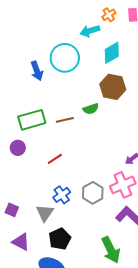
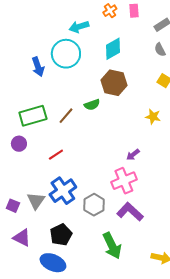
cyan arrow: (90, 31) -> (79, 27), moved
brown line: (65, 120) -> (66, 116), turned -36
gray hexagon: (93, 193) -> (94, 205), moved
blue cross: (62, 195) -> (63, 191), size x1.5
gray triangle: (45, 213) -> (36, 201), moved

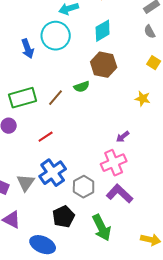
black pentagon: (61, 235) -> (64, 217), moved

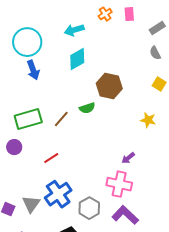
cyan diamond: (103, 31) -> (77, 59), moved
cyan circle: (56, 36) -> (27, 42), moved
pink cross: (114, 163) -> (119, 184), turned 35

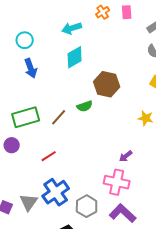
cyan circle: (27, 42) -> (25, 40), size x0.6

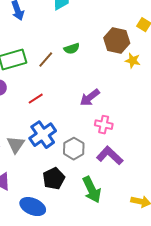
brown hexagon: (107, 84) -> (117, 41), moved
purple arrow: (126, 156) -> (90, 98), moved, size x1.5
pink cross: (117, 182) -> (104, 125), size x0.7

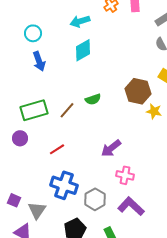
blue cross: (43, 135) -> (64, 185), turned -36
gray triangle: (16, 145) -> (37, 210), moved

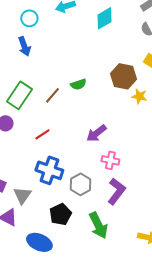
cyan circle: (33, 33) -> (29, 18), moved
cyan diamond: (83, 50) -> (104, 18), moved
green rectangle: (34, 110) -> (19, 95), turned -40
purple L-shape: (131, 206) -> (116, 191), turned 84

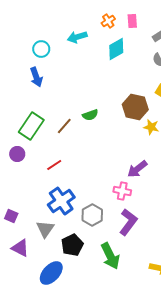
purple arrow: (96, 133) -> (137, 169), moved
blue cross: (49, 170) -> (61, 201), turned 36
gray triangle: (22, 195) -> (45, 229), moved
blue ellipse: (39, 242) -> (51, 273), turned -70

